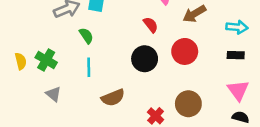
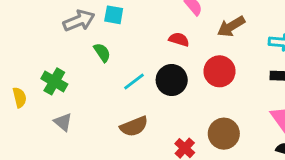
red semicircle: (151, 25) -> (179, 39), turned -35
yellow semicircle: (21, 61) -> (20, 97), moved
cyan line: (89, 67) -> (134, 81), moved, turned 54

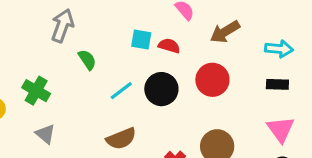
cyan square: (114, 15) -> (141, 40), moved
gray arrow: (79, 21) -> (62, 26), turned -48

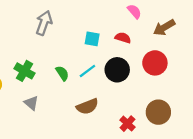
cyan square: (141, 40) -> (92, 39), moved
green semicircle: (87, 60) -> (62, 73), moved

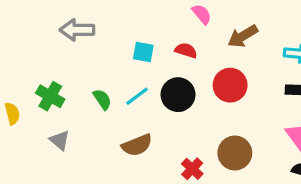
gray arrow: (44, 23) -> (77, 30), turned -110

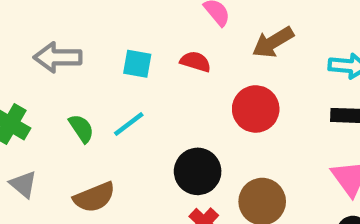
gray arrow: (77, 30) -> (58, 57), moved
black circle: (178, 95) -> (198, 171), moved
brown semicircle: (137, 145) -> (94, 197), moved

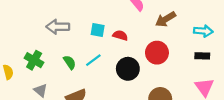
red semicircle: (195, 62) -> (120, 35), moved
black circle: (198, 171) -> (128, 69), moved

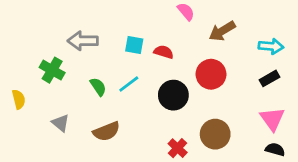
black rectangle: (202, 56) -> (270, 78), turned -32
green cross: (34, 60) -> (52, 70), moved

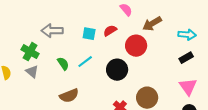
red semicircle: (164, 52) -> (110, 31), moved, turned -48
red circle: (211, 74) -> (136, 46), moved
gray triangle: (61, 123) -> (32, 72), moved

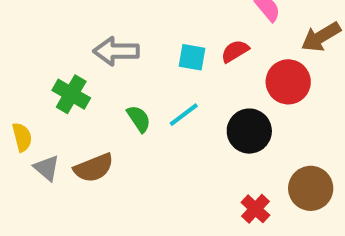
gray triangle: (32, 72) -> (47, 168), moved
brown semicircle: (69, 96) -> (94, 168), moved

